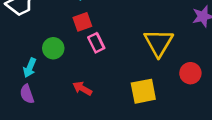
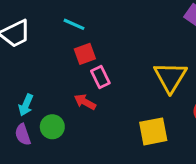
green circle: (53, 48) -> (52, 127), moved
red arrow: (82, 88) -> (85, 102), moved

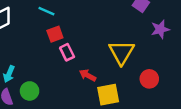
red arrow: (85, 102) -> (88, 75), moved

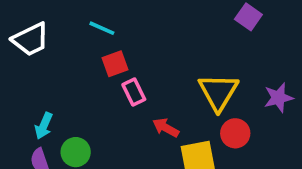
purple star: (160, 29) -> (278, 98), moved
red circle: (149, 79) -> (235, 133), moved

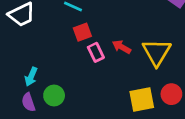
red arrow: (166, 128) -> (122, 47), moved
red circle: (235, 133) -> (171, 94), moved

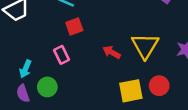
red arrow: (122, 47) -> (112, 52), moved
pink rectangle: (96, 52) -> (61, 55), moved

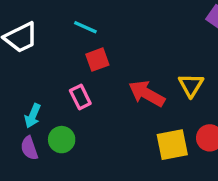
yellow triangle: (145, 46) -> (191, 85), size x0.7
red arrow: (112, 52) -> (147, 94), size x1.5

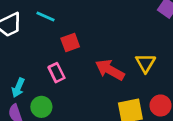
cyan line: (85, 27) -> (46, 16), moved

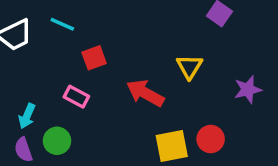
yellow triangle: (145, 63) -> (189, 67), moved
pink rectangle: (56, 73) -> (76, 97), turned -36

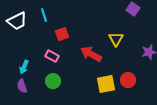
cyan line: (62, 24) -> (44, 15), turned 48
green circle: (57, 141) -> (53, 81), moved

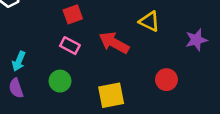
yellow triangle: (116, 39) -> (149, 21), turned -35
pink rectangle: (52, 56) -> (70, 46), moved
yellow square: (106, 84) -> (111, 95), moved

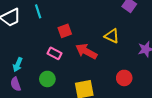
red square: (73, 14) -> (65, 31), moved

